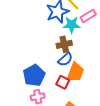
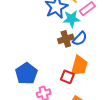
blue semicircle: (65, 59) -> (80, 39), moved
blue pentagon: (34, 75) -> (26, 74), moved

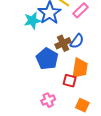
cyan star: (72, 19) -> (32, 20), moved
blue pentagon: (26, 74) -> (47, 59), moved

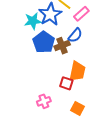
blue semicircle: (77, 41) -> (75, 35), moved
blue pentagon: (47, 59) -> (44, 42), moved

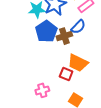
orange trapezoid: (77, 71) -> (78, 63), turned 100

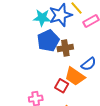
blue semicircle: (78, 27) -> (89, 64), moved

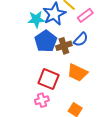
blue semicircle: (89, 64) -> (81, 39), moved
red square: (62, 86) -> (48, 79), moved, size x1.5

